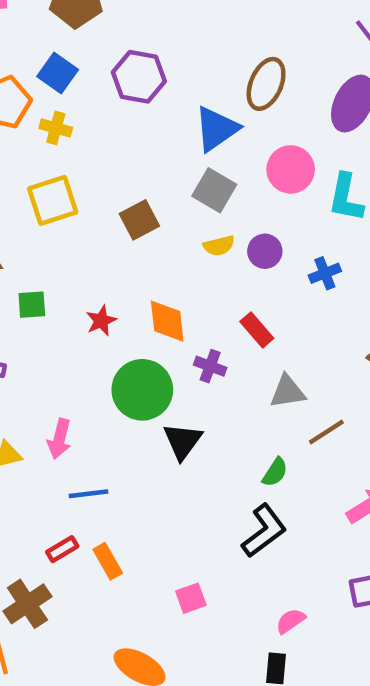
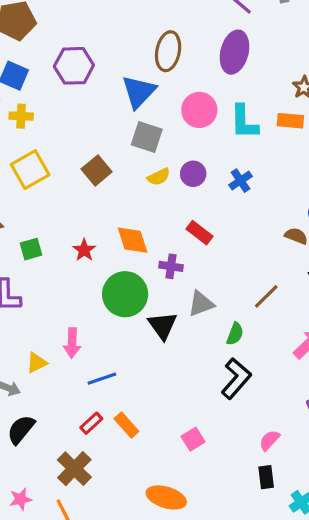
gray triangle: (288, 392) -> (201, 304), moved

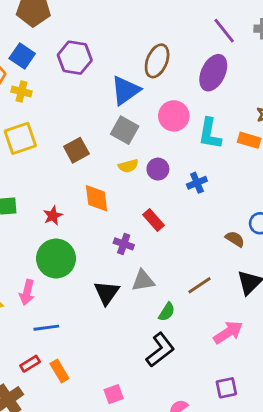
orange diamond: (133, 240) -> (96, 198), moved
green circle: (125, 294) -> (56, 258), moved

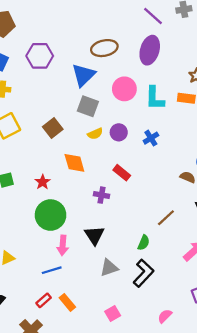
brown ellipse: (157, 61) -> (104, 48), turned 65
gray triangle: (143, 281) -> (109, 268), moved
pink arrow: (27, 292) -> (63, 245), moved

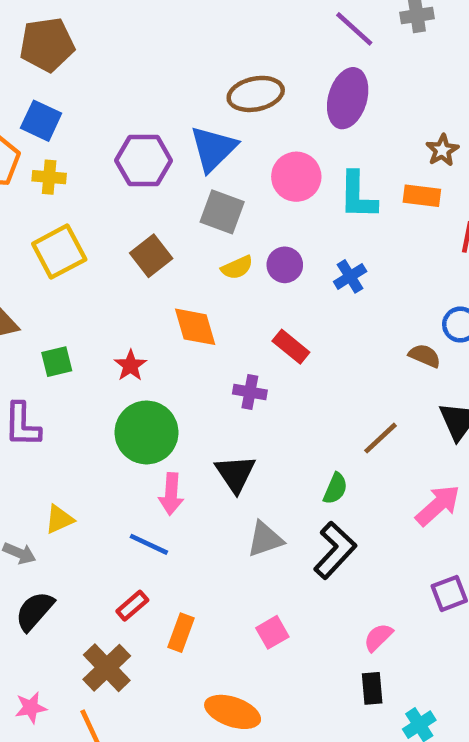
purple hexagon: (40, 56) -> (144, 160), moved
blue line: (52, 270) -> (149, 544), turned 42
orange rectangle: (67, 302) -> (181, 633), moved, turned 60

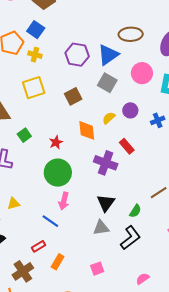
yellow semicircle: (237, 268) -> (109, 118), moved, turned 152
green square: (57, 362) -> (24, 135), turned -32
purple cross: (250, 392) -> (106, 163), size x1.6
black triangle: (235, 474) -> (106, 203), moved

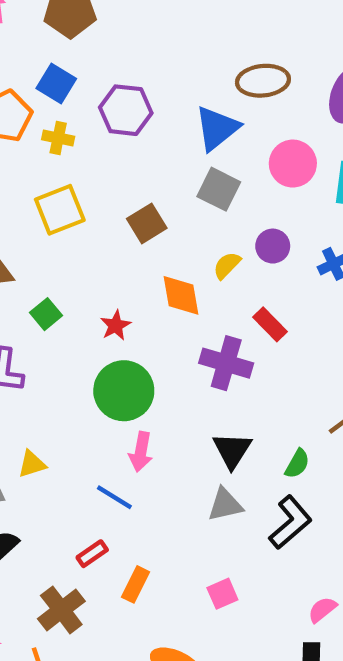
purple hexagon: (77, 55) -> (126, 110), moved

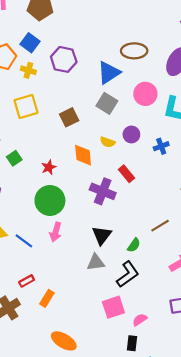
yellow semicircle: (227, 265) -> (108, 142), turned -120
blue line: (114, 497) -> (24, 241), moved
pink square: (222, 594) -> (113, 307), moved, size x1.5

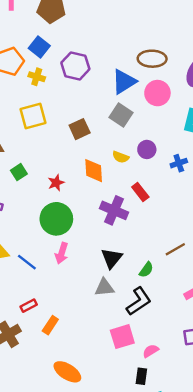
pink circle: (145, 94) -> (157, 93), moved

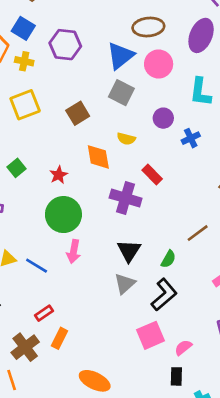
purple circle: (147, 149) -> (163, 118), moved
gray triangle: (104, 287) -> (125, 284), turned -30
orange rectangle: (50, 325) -> (60, 338), moved

